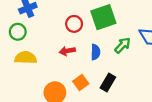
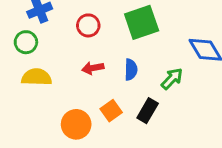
red circle: (74, 24) -> (88, 25), moved
green arrow: (123, 45) -> (172, 79), moved

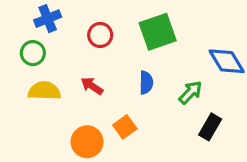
red arrow: (93, 68) -> (92, 86), moved, turned 45
black rectangle: (148, 111) -> (210, 127), moved

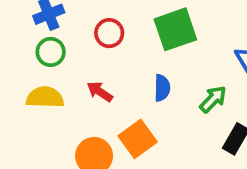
green circle: (33, 53) -> (51, 52), moved
orange square: (125, 127) -> (138, 139), size x1.4

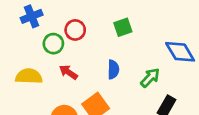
green square: (175, 29) -> (123, 27), size x0.6
green circle: (51, 52) -> (53, 44), moved

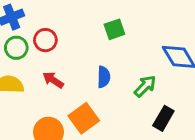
red circle: (75, 30) -> (45, 40), moved
green circle: (53, 44) -> (16, 48), moved

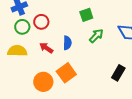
blue semicircle: (104, 77) -> (67, 43), moved
green arrow: (145, 86) -> (96, 36), moved

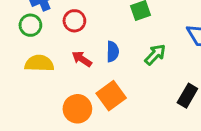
green circle: (22, 27) -> (30, 25), moved
green arrow: (96, 36) -> (155, 55), moved

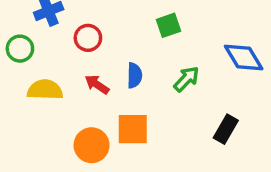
green circle: (30, 25) -> (20, 49), moved
orange square: (111, 96) -> (133, 129), turned 36

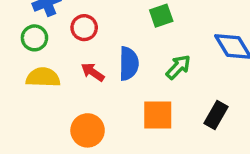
green circle: (20, 49) -> (34, 38), moved
blue semicircle: (134, 75) -> (129, 64), size x1.4
orange square: (133, 129) -> (158, 115), moved

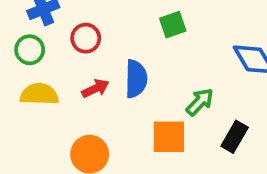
green arrow: (178, 67) -> (200, 102), moved
red arrow: (93, 72) -> (95, 88), turned 120

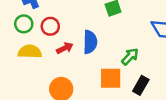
red circle: (86, 38) -> (50, 26), moved
black rectangle: (235, 137) -> (141, 85), moved

